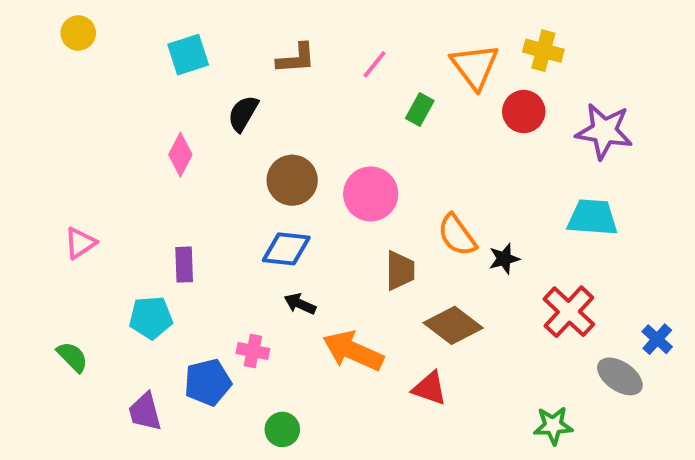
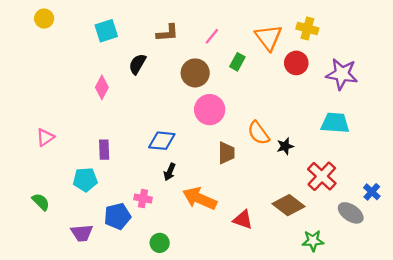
brown circle: (292, 180) -> (195, 73), moved
black arrow: (300, 304) -> (170, 172), turned -91
brown diamond: (453, 325) -> (288, 205), moved
purple trapezoid: (145, 412) -> (82, 233), turned -80

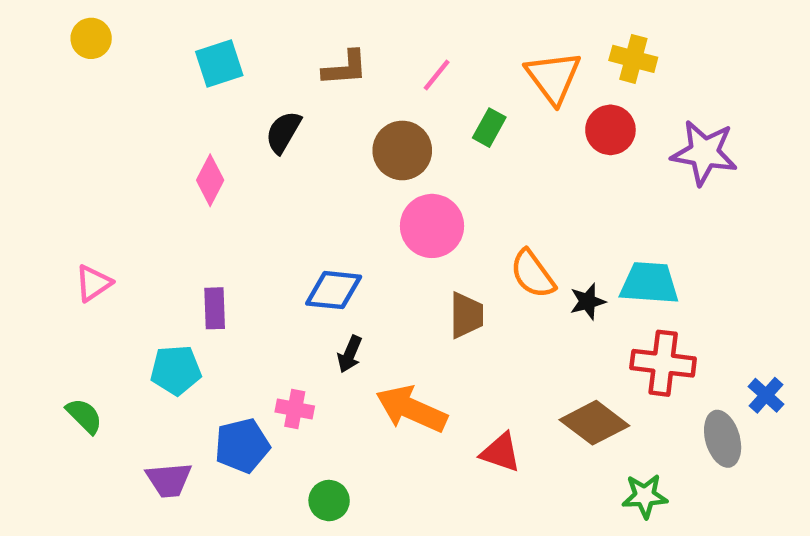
cyan trapezoid: (335, 123) -> (649, 283), moved
red cross: (322, 176) -> (663, 363), turned -36
gray ellipse: (351, 213) -> (723, 439), turned 40

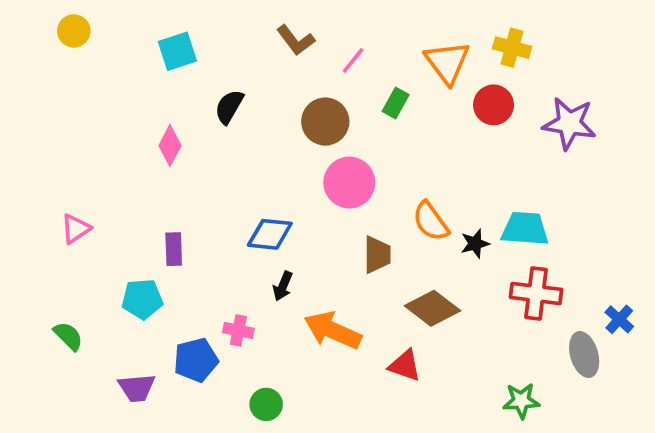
brown L-shape: (345, 68) -> (296, 40), moved, turned 57
brown diamond: (594, 423) -> (433, 308), moved

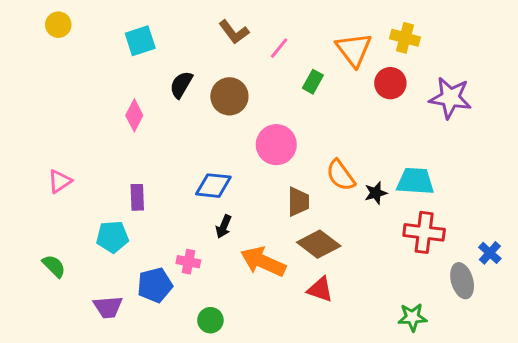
brown circle: (325, 122) -> (229, 96), moved
brown diamond: (433, 308) -> (319, 244), moved

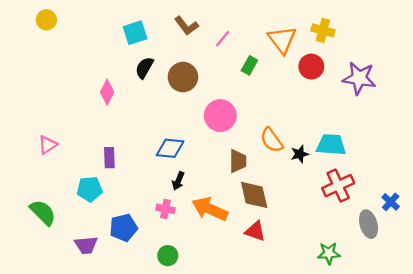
cyan square: (140, 41) -> (135, 33), moved
red cross: (424, 232) -> (338, 186), turned -32
brown diamond: (319, 244) -> (254, 195), turned 40
pink cross: (188, 262) -> (165, 209), moved
green semicircle: (54, 266) -> (43, 212), size x1.4

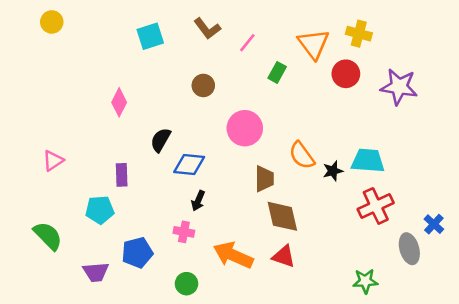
black semicircle: (144, 68) -> (161, 140), moved
brown circle: (183, 77) -> (203, 85), size x0.7
orange arrow: (210, 209) -> (233, 255), moved

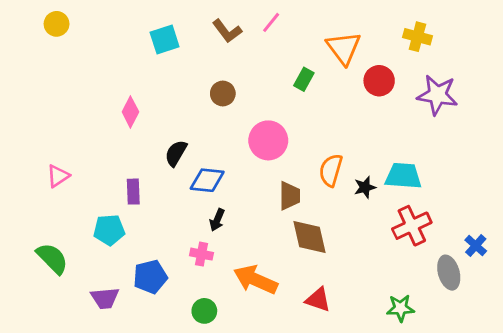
yellow cross: (359, 34) -> (417, 37), moved
pink line: (247, 43) -> (271, 22), moved
orange semicircle: (302, 155) -> (331, 170), turned 52
red triangle: (284, 256) -> (318, 300), moved

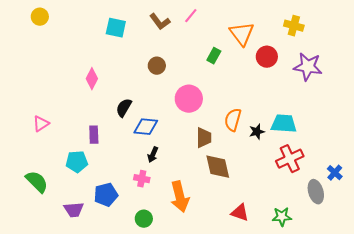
cyan square: (165, 39) -> (116, 28), turned 30
orange arrow: (255, 280) -> (180, 197), turned -128
red triangle: (318, 300) -> (240, 213), moved

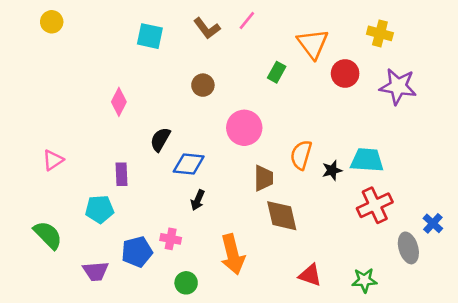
pink cross: (142, 179) -> (171, 239), moved

